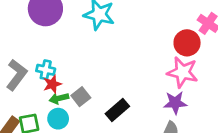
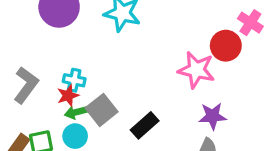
cyan cross: (46, 70) -> (74, 80), moved
pink star: (183, 72) -> (196, 70), moved
gray square: (81, 97) -> (102, 110), size x1.4

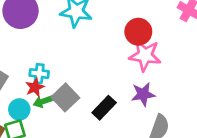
red circle: (226, 46) -> (138, 32), moved
purple star: (213, 116) -> (143, 94), moved
cyan circle: (75, 136) -> (19, 109), moved

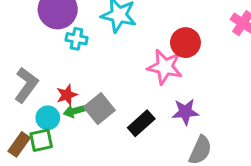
pink star: (145, 55) -> (165, 67), moved
cyan cross: (39, 74) -> (77, 39), moved

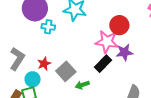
green arrow: (75, 111) -> (82, 85), moved
purple star: (185, 112) -> (124, 52), moved
black rectangle: (141, 123) -> (103, 64), moved

